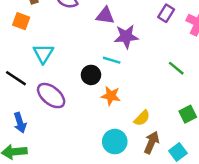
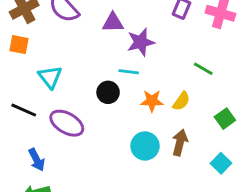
orange star: (111, 96) -> (152, 101), moved
yellow semicircle: (142, 118) -> (181, 101), moved
cyan circle: (115, 142) -> (145, 146), moved
brown arrow: (152, 142) -> (180, 143), moved

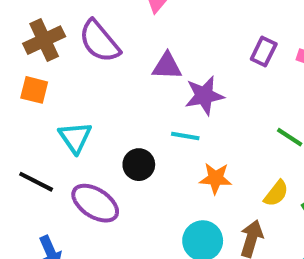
black circle: (108, 92) -> (139, 165), moved
yellow semicircle: (181, 101) -> (276, 193), moved

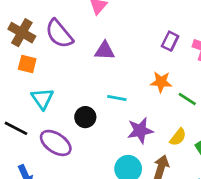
brown cross: (44, 40) -> (22, 33), turned -36
orange square: (34, 90) -> (27, 64), moved
purple star: (204, 96) -> (140, 130), moved
orange star: (216, 178) -> (161, 82), moved

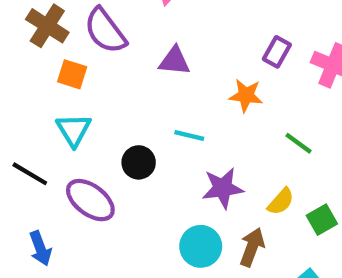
orange square: (27, 64) -> (72, 74), moved
orange star: (161, 82) -> (246, 95), moved

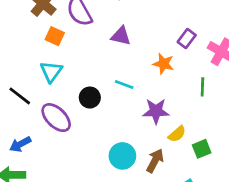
green line: (299, 143) -> (202, 87), moved, turned 48
purple star: (223, 188) -> (156, 111), moved
blue arrow: (40, 248) -> (20, 144), turned 75

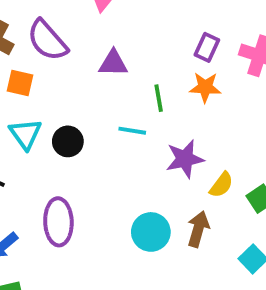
orange star: (163, 64) -> (205, 87), moved
green line: (202, 87) -> (159, 98), moved
black circle: (90, 98) -> (68, 141), moved
purple ellipse: (56, 118) -> (58, 222), moved, turned 56

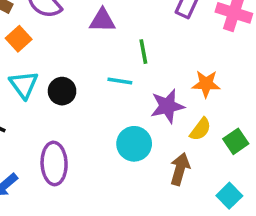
orange square: (20, 83) -> (19, 39), turned 35
orange star: (205, 87) -> (206, 84), moved
cyan circle: (151, 232) -> (134, 144), moved

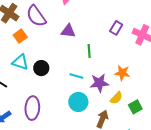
cyan line: (120, 81) -> (76, 76), moved
cyan triangle: (24, 85) -> (20, 62), turned -42

